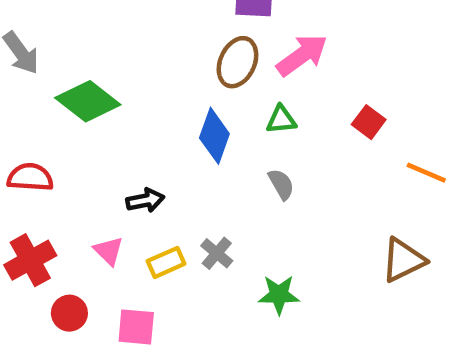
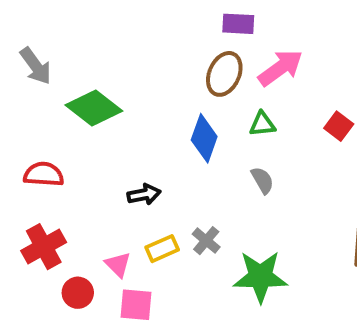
pink triangle: (109, 251) -> (118, 265), moved
green star: (279, 295) -> (260, 277), size x1.5

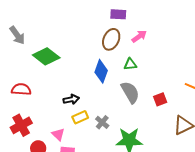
pink arrow: (280, 68) -> (139, 36), size x0.7
red square: (339, 126) -> (160, 99), moved, turned 32
gray semicircle: (262, 180) -> (130, 92), size x1.6
yellow rectangle: (162, 249) -> (80, 117), moved

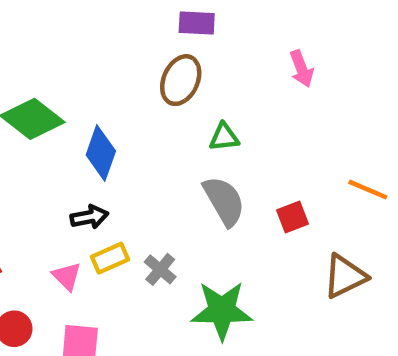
pink arrow: (139, 36) -> (302, 69), moved, turned 105
blue diamond: (101, 71) -> (101, 153), moved
pink triangle: (58, 134) -> (67, 276), moved

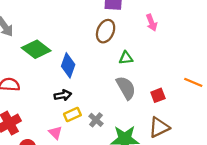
pink arrow: (302, 69) -> (152, 23), moved
pink triangle: (67, 276) -> (55, 133), moved
brown triangle: (345, 276) -> (159, 127), moved

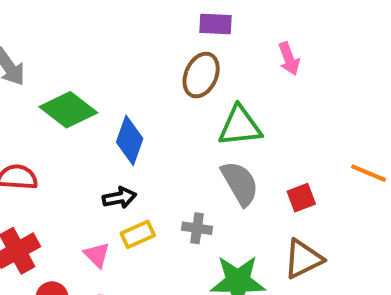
green triangle: (126, 58) -> (240, 126), size x1.6
gray cross: (96, 120) -> (197, 228), moved, turned -32
pink triangle: (55, 133) -> (97, 255), moved

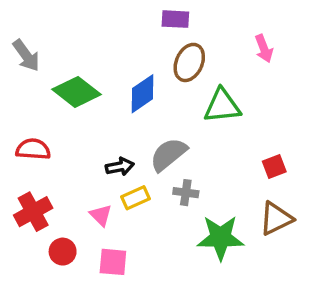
purple rectangle: (215, 24) -> (175, 19), moved
blue diamond: (130, 140) -> (142, 94), moved, turned 36
gray semicircle: (240, 183) -> (168, 154), moved, turned -99

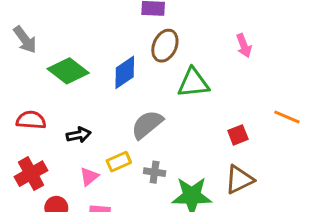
pink arrow: (264, 49) -> (244, 46), moved
black arrow: (120, 167) -> (79, 135), moved
gray cross: (186, 193) -> (155, 172), moved
pink triangle: (101, 215) -> (89, 177), turned 36

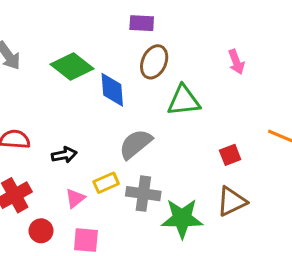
green diamond: (68, 71) -> (72, 67), moved
blue diamond: (125, 72) -> (112, 90), turned -60
gray cross: (155, 172) -> (143, 194), size x1.5

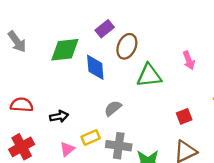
purple rectangle: (142, 23) -> (105, 29), moved, turned -42
pink arrow: (236, 62) -> (189, 60), moved
green diamond: (72, 67) -> (65, 50), turned -44
gray semicircle: (136, 144) -> (113, 108), size x0.7

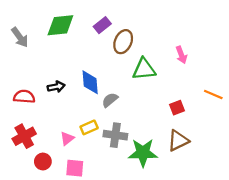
green diamond: (65, 50) -> (60, 25), moved
blue diamond: (95, 67) -> (90, 82), moved
black arrow: (59, 116) -> (56, 87), moved

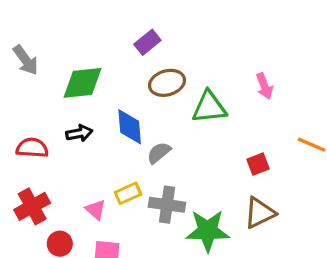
green diamond: (60, 25) -> (83, 83), moved
brown ellipse: (123, 42) -> (167, 83), moved, turned 50
pink triangle: (67, 138) -> (96, 210), turned -40

